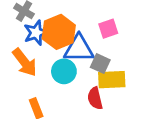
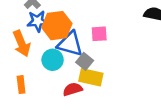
red semicircle: (95, 98) -> (73, 89), turned 72

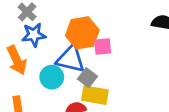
orange hexagon: (57, 26) -> (82, 33), moved

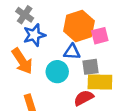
blue triangle: (71, 59) -> (72, 52), size x0.6
gray square: (88, 78) -> (90, 67), turned -36

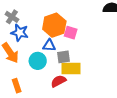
blue star: (34, 35) -> (20, 33), turned 30
pink square: (100, 36) -> (71, 33), turned 32

